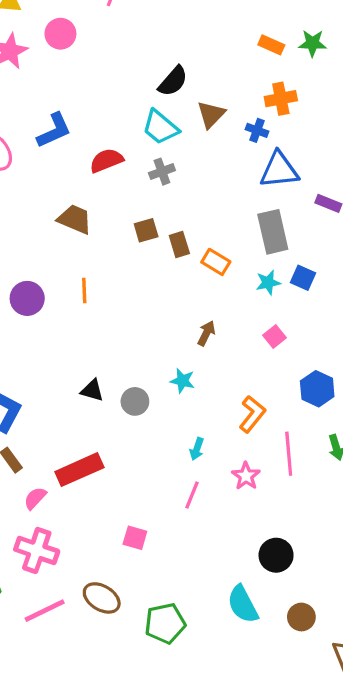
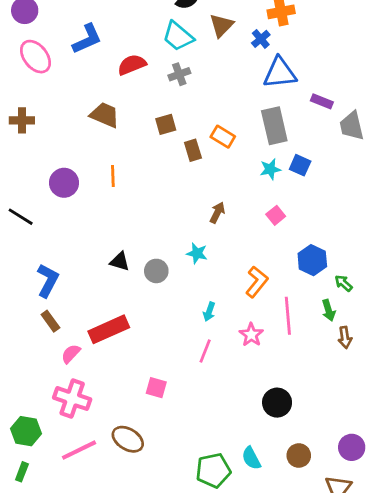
blue cross: (257, 130) -> (261, 39), turned 30
brown rectangle: (179, 245) -> (193, 150), moved
orange rectangle: (216, 262) -> (223, 137), moved
cyan semicircle: (243, 604) -> (251, 458), moved, size x0.7
green pentagon: (165, 623) -> (213, 470), moved

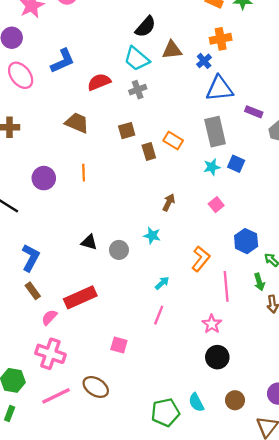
brown triangle: (221, 25) -> (172, 50), turned 40
cyan arrow: (209, 312) -> (162, 283), turned -152
pink star: (251, 335) -> (212, 324), moved

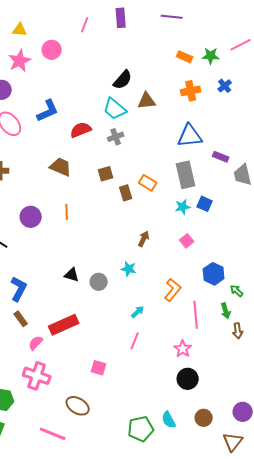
blue cross: (204, 61) -> (225, 86), moved
pink line: (56, 396) -> (53, 434), moved, turned 48

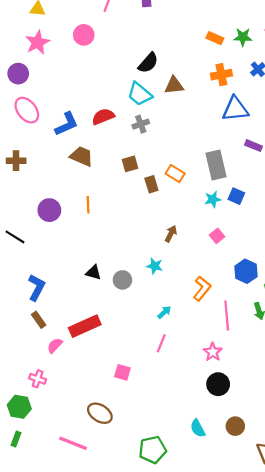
pink circle: (52, 50) -> (84, 35), moved
blue L-shape: (48, 111) -> (67, 124), moved
blue triangle: (190, 136) -> (235, 109), moved
pink cross: (37, 376) -> (38, 379), moved, size x0.6
green pentagon: (141, 429) -> (153, 450), moved

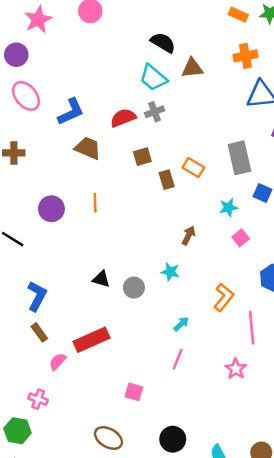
black semicircle: (148, 63) -> (163, 43), turned -100
red semicircle: (103, 117) -> (123, 118), moved
cyan star: (213, 199) -> (229, 208), moved
black circle: (218, 384) -> (173, 439), moved

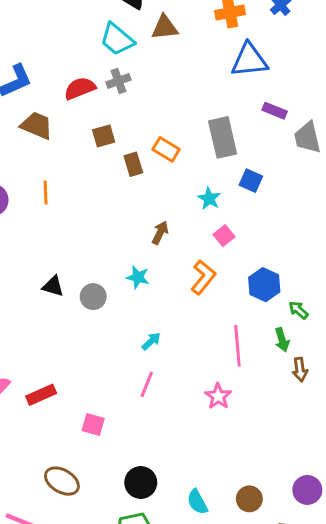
cyan star: (229, 208) -> (209, 198), turned -30
orange L-shape: (224, 297) -> (203, 277), moved
red rectangle: (91, 340) -> (41, 395), moved, size x0.7

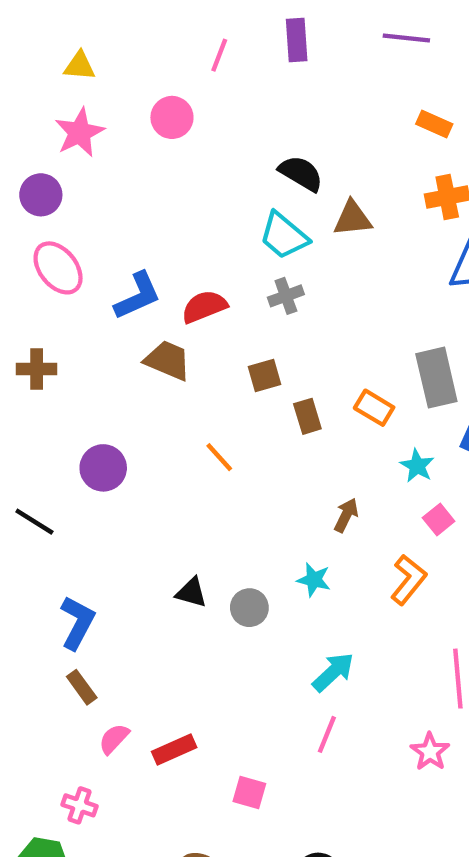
red semicircle: (80, 88) -> (204, 307), moved
orange rectangle: (166, 149) -> (374, 408), moved
orange line: (46, 192) -> (219, 457), moved, turned -40
cyan arrow: (151, 341) -> (333, 672), size x1.5

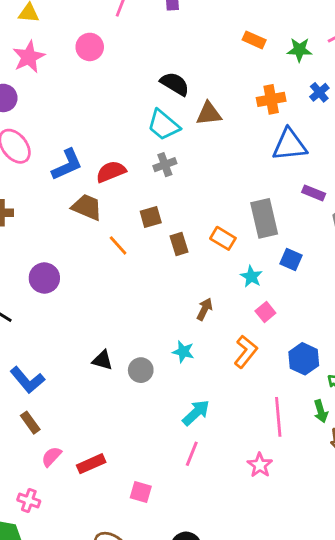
orange rectangle: (434, 124) -> (254, 40), moved
orange line: (219, 457) -> (118, 245), moved
blue L-shape: (77, 623) -> (27, 380), turned 112

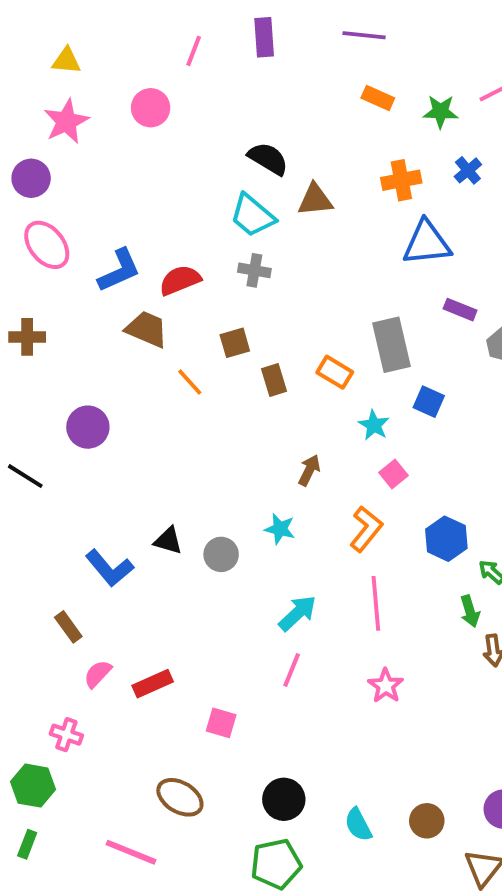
gray cross: (165, 165) -> (254, 270), turned 30
blue L-shape: (27, 380) -> (109, 568), moved
pink line: (278, 417) -> (376, 603), moved

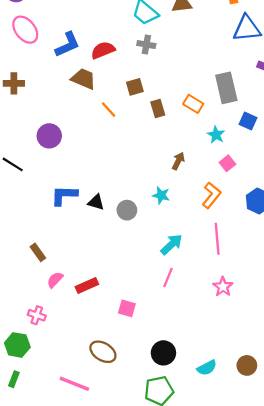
blue L-shape: (109, 568) -> (64, 195), moved, turned 132
cyan semicircle: (358, 825) -> (207, 368), turned -90

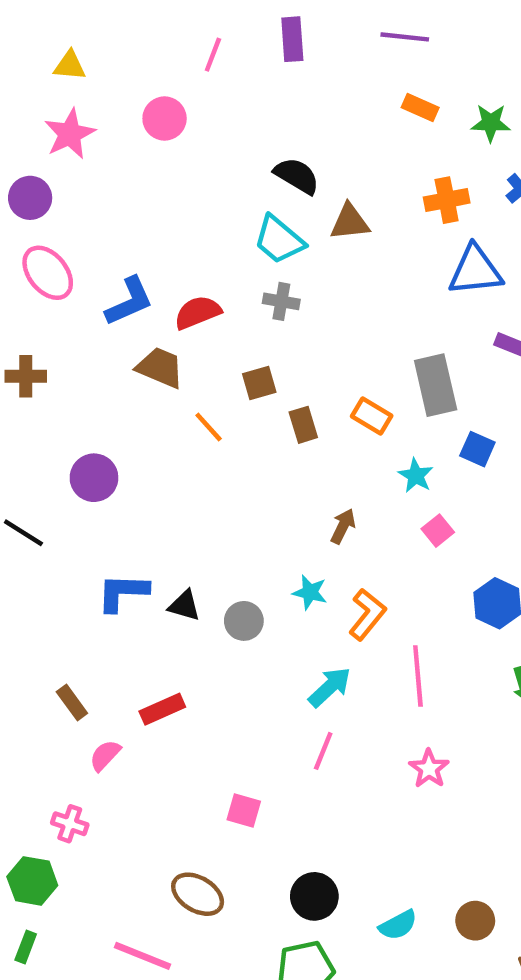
orange L-shape: (211, 195) -> (367, 614), moved
red rectangle: (87, 286) -> (162, 709), moved

